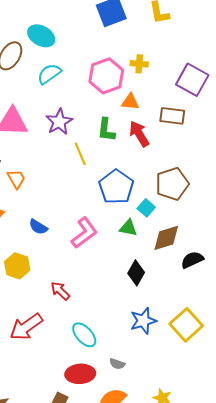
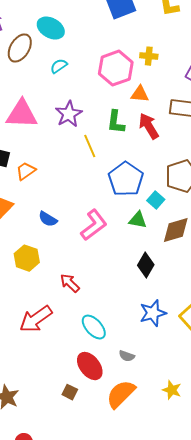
cyan semicircle: (49, 74) -> (59, 66), size x0.7
orange trapezoid: (16, 179) -> (26, 171), turned -95
red ellipse: (80, 374) -> (90, 366), turned 56

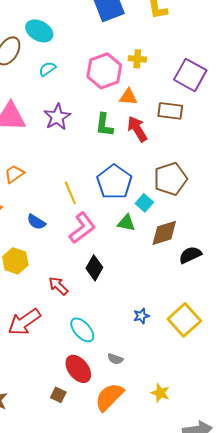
yellow line: (90, 146) -> (70, 193), moved
black diamond: (146, 265) -> (94, 268), moved
blue star: (153, 313) -> (141, 316), size x0.6

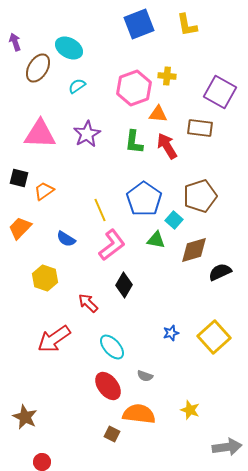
brown square: (58, 395) -> (112, 434), moved
orange semicircle: (109, 397) -> (139, 414), turned 52

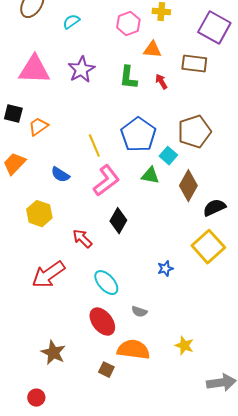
pink hexagon: (134, 88) -> (128, 24), size x0.7
red arrow: (167, 146) -> (161, 82), size x0.6
brown diamond: (194, 250) -> (188, 186), turned -44
yellow square: (214, 337) -> (208, 247), moved
brown star: (25, 417) -> (53, 353), moved

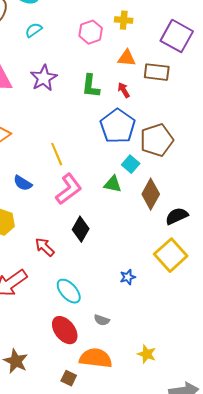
orange triangle: (152, 50) -> (127, 58), moved
blue pentagon: (138, 135) -> (118, 126), moved

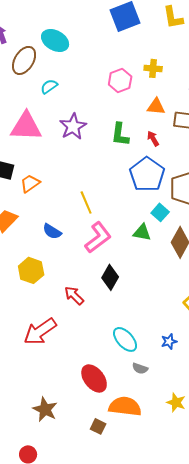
cyan semicircle: (34, 30) -> (49, 86), moved
blue star: (128, 277) -> (169, 341), moved
cyan ellipse: (69, 291) -> (125, 339), moved
gray semicircle: (102, 320) -> (140, 368), moved

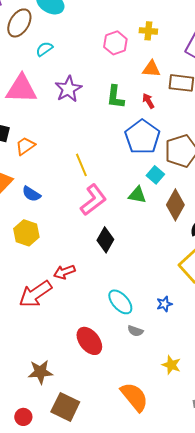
blue semicircle: (52, 231) -> (31, 194), moved
red arrow: (74, 295) -> (64, 272), moved, turned -65
orange semicircle: (125, 406) -> (134, 397), moved, turned 44
brown star: (45, 409) -> (40, 372), turned -30
brown square: (98, 426) -> (65, 407), moved, size x1.8

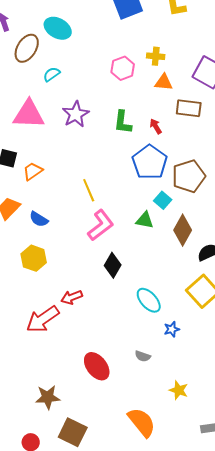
orange triangle: (151, 69) -> (164, 82), moved
cyan ellipse: (120, 302) -> (149, 300), moved

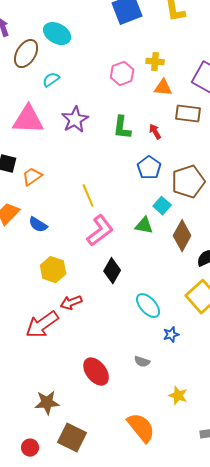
blue pentagon: (150, 162) -> (149, 168), size x0.7
yellow hexagon: (34, 258) -> (53, 270), moved

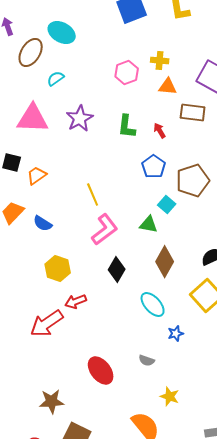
brown diamond: (182, 236) -> (165, 262), moved
yellow star: (178, 396) -> (170, 396), moved

